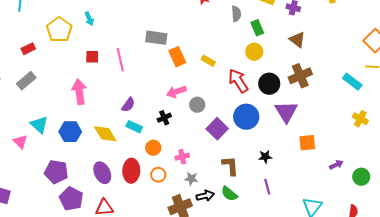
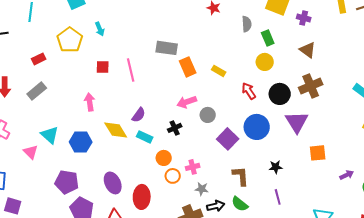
red arrow: (238, 81) -> (249, 91), size x0.7
pink arrow: (79, 92) -> (90, 102), size x0.7
yellow diamond: (105, 134) -> (116, 130), moved
red ellipse: (131, 171) -> (142, 197), moved
orange circle: (158, 175) -> (173, 176), moved

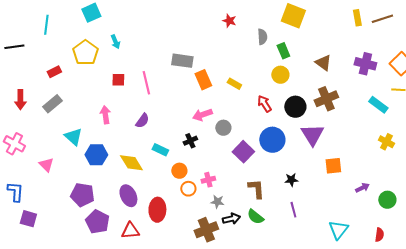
purple cross: (304, 18) -> (365, 64), moved, size x1.5
purple semicircle: (139, 115) -> (142, 121), moved
yellow diamond: (116, 130) -> (131, 163), moved
cyan triangle: (50, 135) -> (73, 137), moved

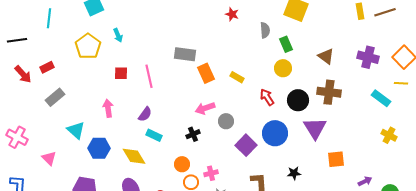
red rectangle: (54, 72) -> (47, 67), moved
brown cross: (326, 99) -> (329, 92), turned 30
red arrow: (20, 100) -> (23, 74), moved, turned -42
cyan rectangle: (160, 150) -> (154, 135), moved

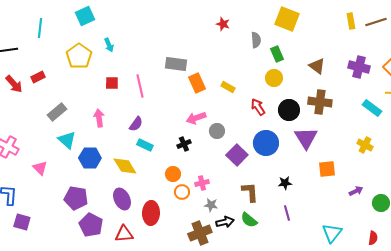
gray rectangle: (55, 97) -> (57, 112), moved
yellow cross: (389, 135) -> (365, 145), moved

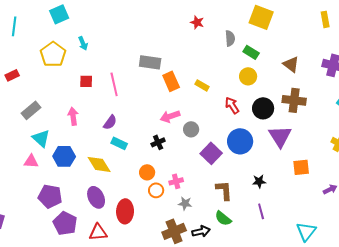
green rectangle: (277, 54) -> (251, 52), turned -35
pink triangle: (40, 168) -> (31, 161), moved, turned -42
black arrow: (225, 222) -> (201, 231), moved

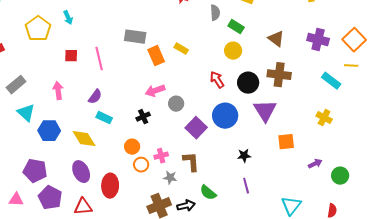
yellow rectangle: (202, 85) -> (181, 49), moved
pink triangle: (31, 161) -> (16, 200), moved
brown L-shape: (224, 190) -> (191, 162), moved

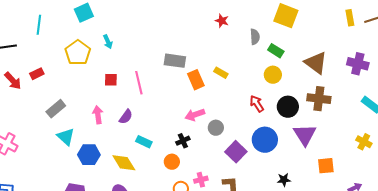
brown triangle: (276, 39) -> (316, 63), size x1.4
purple semicircle: (95, 97) -> (126, 117), moved
orange circle: (132, 147) -> (172, 162), moved

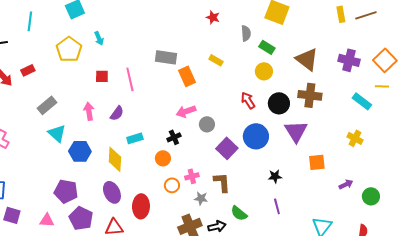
yellow rectangle: (221, 73) -> (216, 60), moved
cyan rectangle: (144, 142) -> (135, 138), turned -42
yellow diamond: (124, 163) -> (115, 159), turned 35

